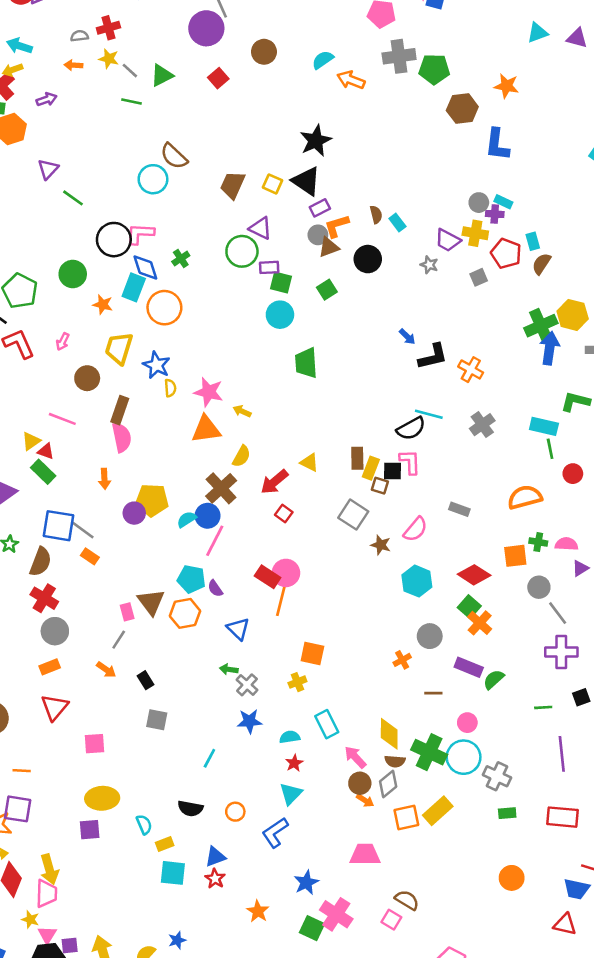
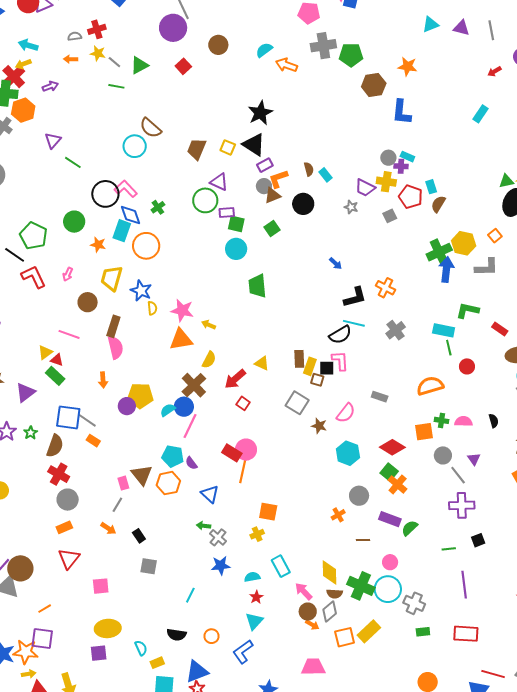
pink L-shape: (140, 234) -> (126, 189), turned 45
black L-shape: (433, 357) -> (355, 297), moved
purple triangle: (580, 568) -> (474, 459), moved, turned -32
orange line: (22, 771) -> (45, 609), turned -32
blue triangle: (215, 857) -> (197, 672), size x1.4

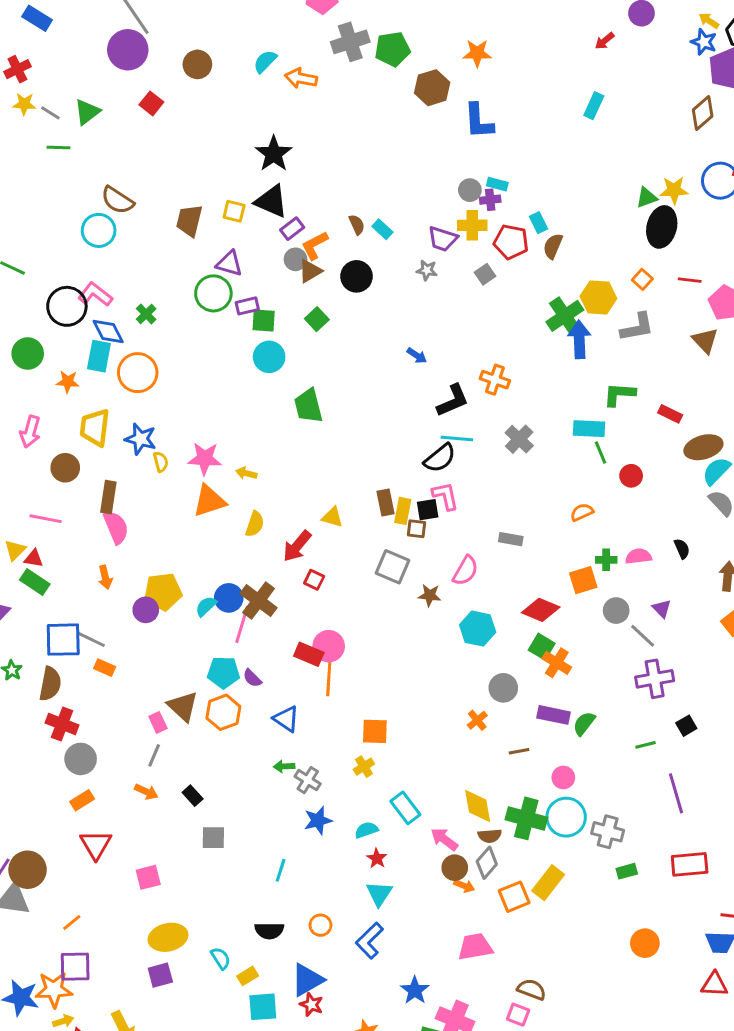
pink arrow: (68, 274) -> (30, 432), size x1.5
brown cross: (194, 385) -> (259, 601), moved
orange semicircle: (430, 386) -> (582, 512), size x0.6

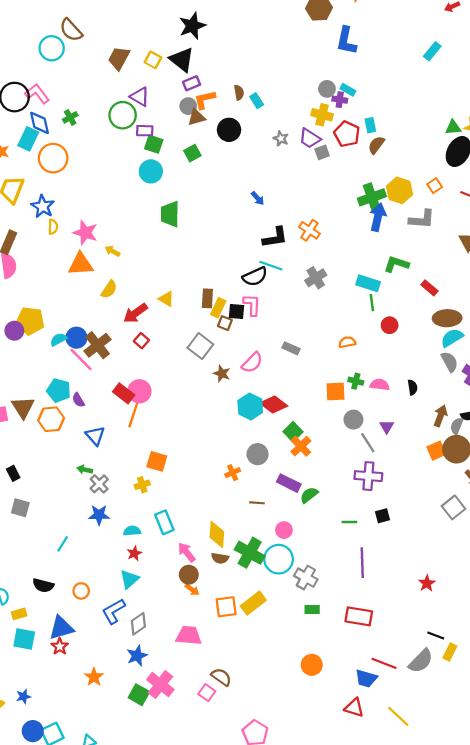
purple trapezoid: (443, 239) -> (310, 138), moved
red diamond: (541, 610) -> (274, 404), moved
pink line: (242, 625) -> (81, 359), turned -76
gray diamond: (487, 863) -> (138, 624), moved

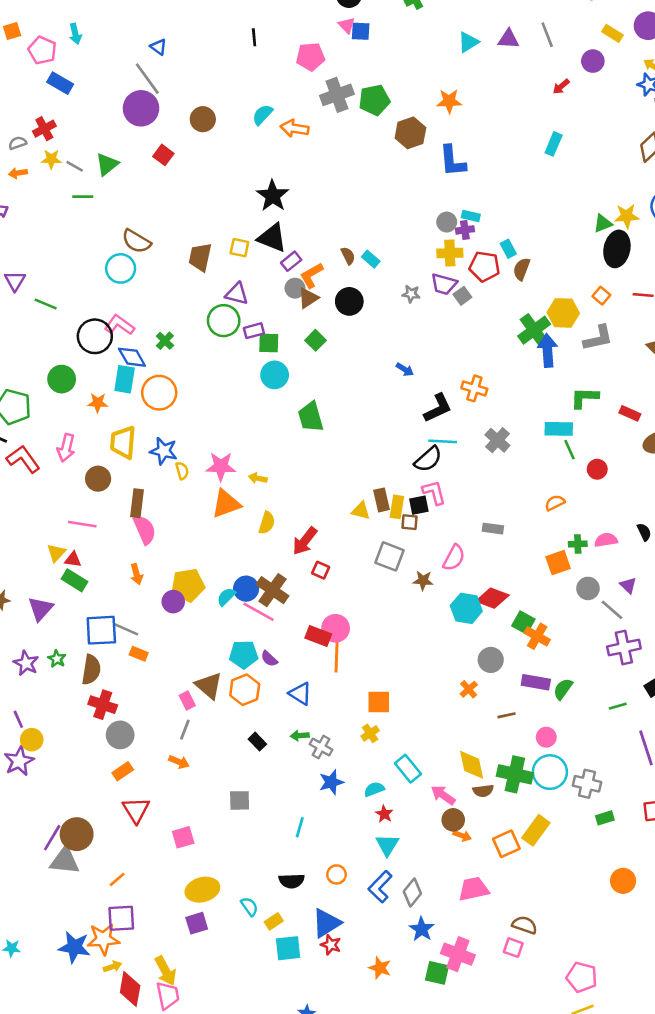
yellow triangle: (166, 299) -> (361, 511), moved
black rectangle: (13, 473) -> (257, 742), moved

